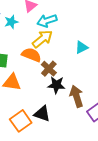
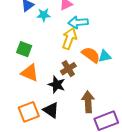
yellow arrow: (42, 39) -> (69, 39), turned -45
orange semicircle: (31, 55) -> (91, 55), moved
black star: (56, 85) -> (57, 85), moved

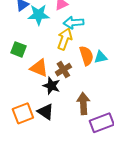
cyan star: (44, 15) -> (39, 15), size x1.5
orange semicircle: (91, 55) -> (86, 56), turned 36
orange triangle: (30, 73) -> (39, 68), moved

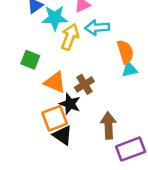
yellow arrow: (65, 39) -> (70, 37), moved
orange semicircle: (86, 56) -> (125, 52), moved
orange square: (23, 113) -> (55, 118), moved

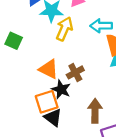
cyan arrow: (97, 28) -> (101, 26), moved
green square: (30, 60) -> (14, 41), moved

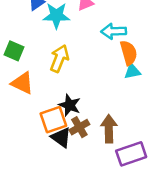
yellow arrow: (64, 29) -> (59, 59), moved
orange triangle: (49, 69) -> (22, 83), moved
brown cross: (75, 72) -> (79, 127), moved

